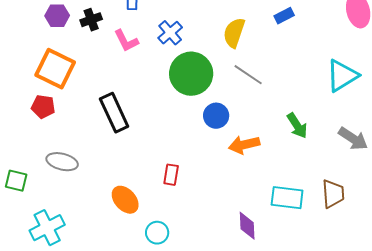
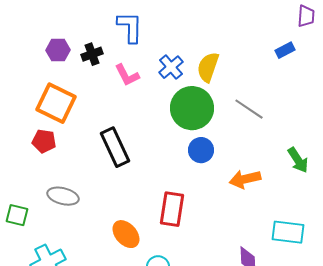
yellow semicircle: (234, 33) -> (208, 67), moved
blue circle: (216, 116) -> (201, 150), moved
red rectangle: (171, 175) -> (172, 209), size x1.6

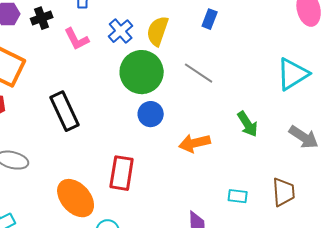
blue rectangle: (285, 50) -> (210, 19), moved, turned -42
cyan rectangle: (288, 232) -> (238, 196), size x0.6
orange ellipse: (126, 234) -> (76, 198), size x1.4

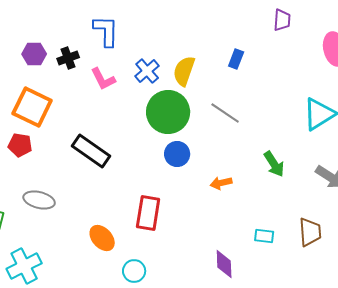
black rectangle: (65, 111) -> (91, 151), turned -30
orange arrow: (195, 143) -> (221, 183), size x0.7
orange ellipse: (76, 198) -> (102, 238), size x0.7

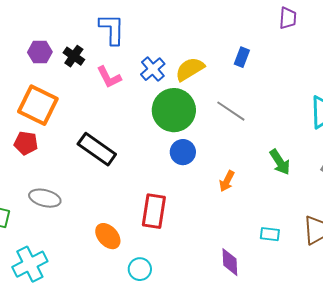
black cross: (68, 58) -> (74, 56), turned -35
yellow semicircle: (184, 71) -> (190, 69), turned 40
orange arrow: (221, 183) -> (227, 181), turned -50

